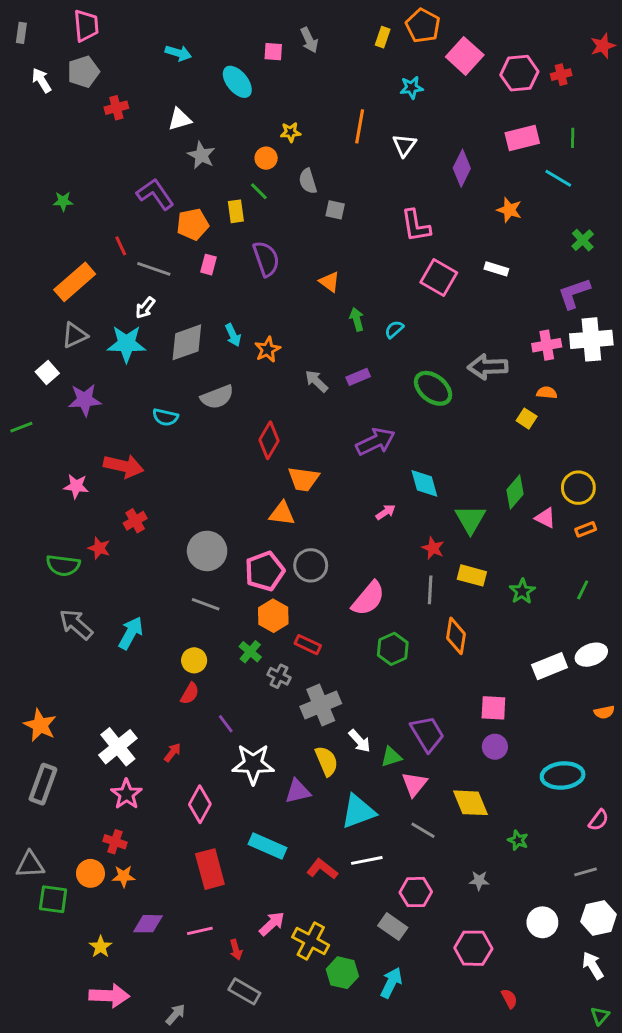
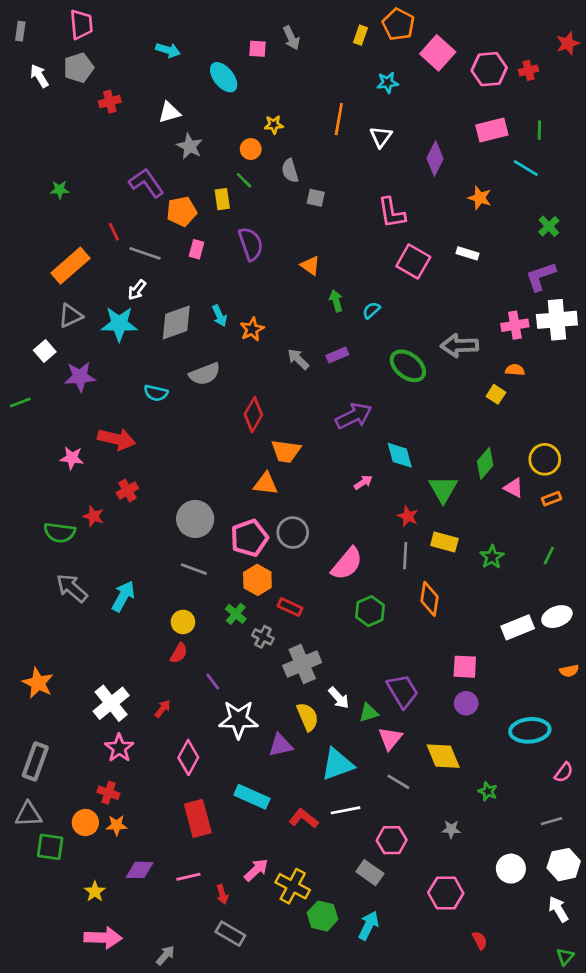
gray rectangle: (43, 784) -> (35, 762), moved

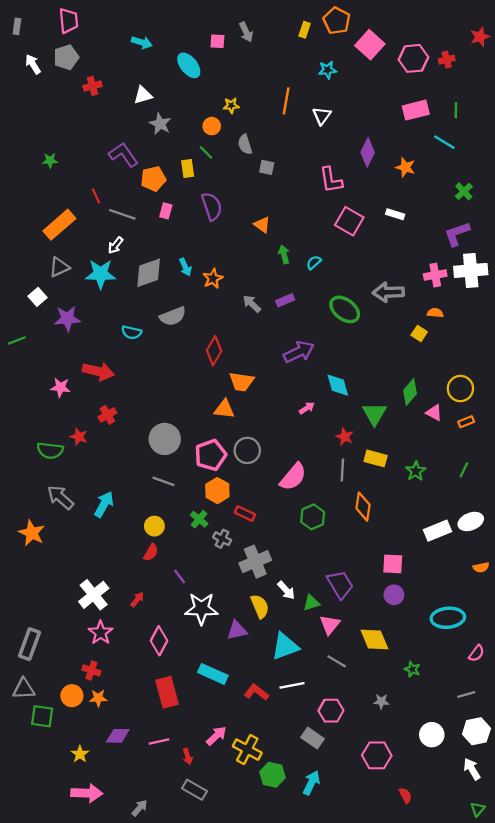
purple diamond: (435, 159) -> (368, 152), moved
orange star: (38, 683) -> (32, 533), moved

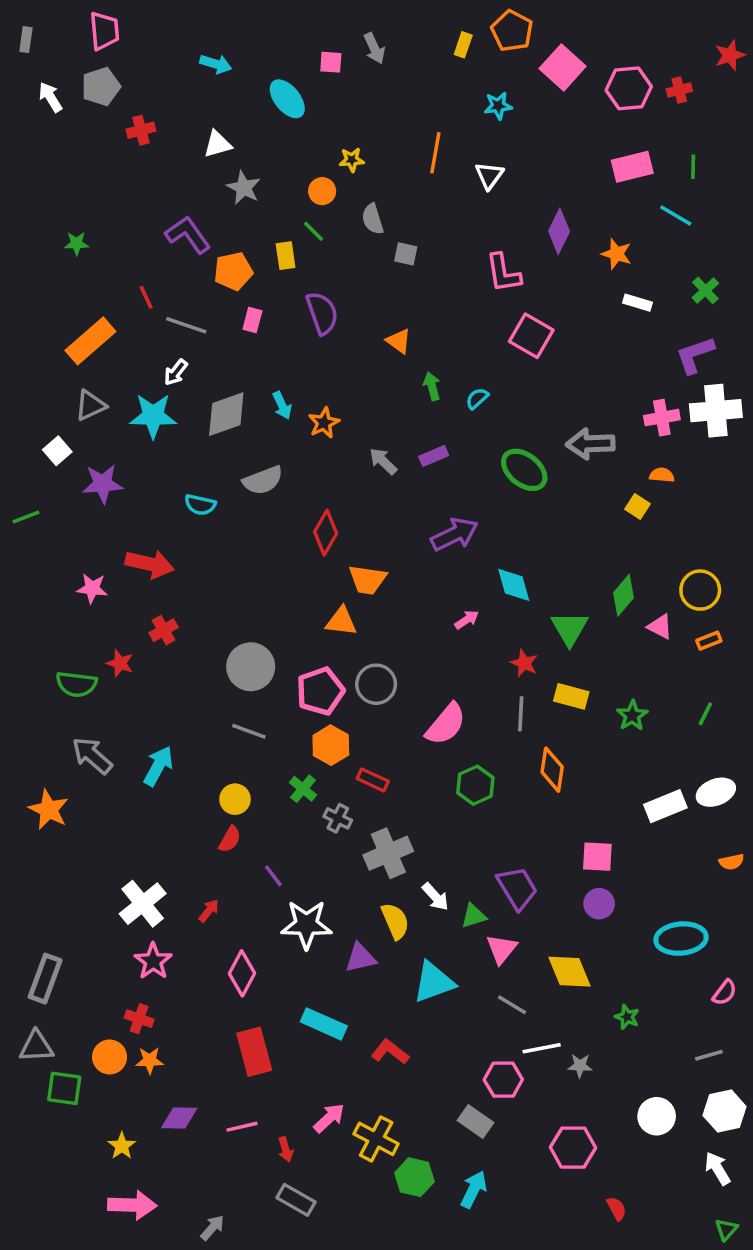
white rectangle: (395, 214) -> (637, 303), moved
white line: (292, 685) -> (542, 1048), moved

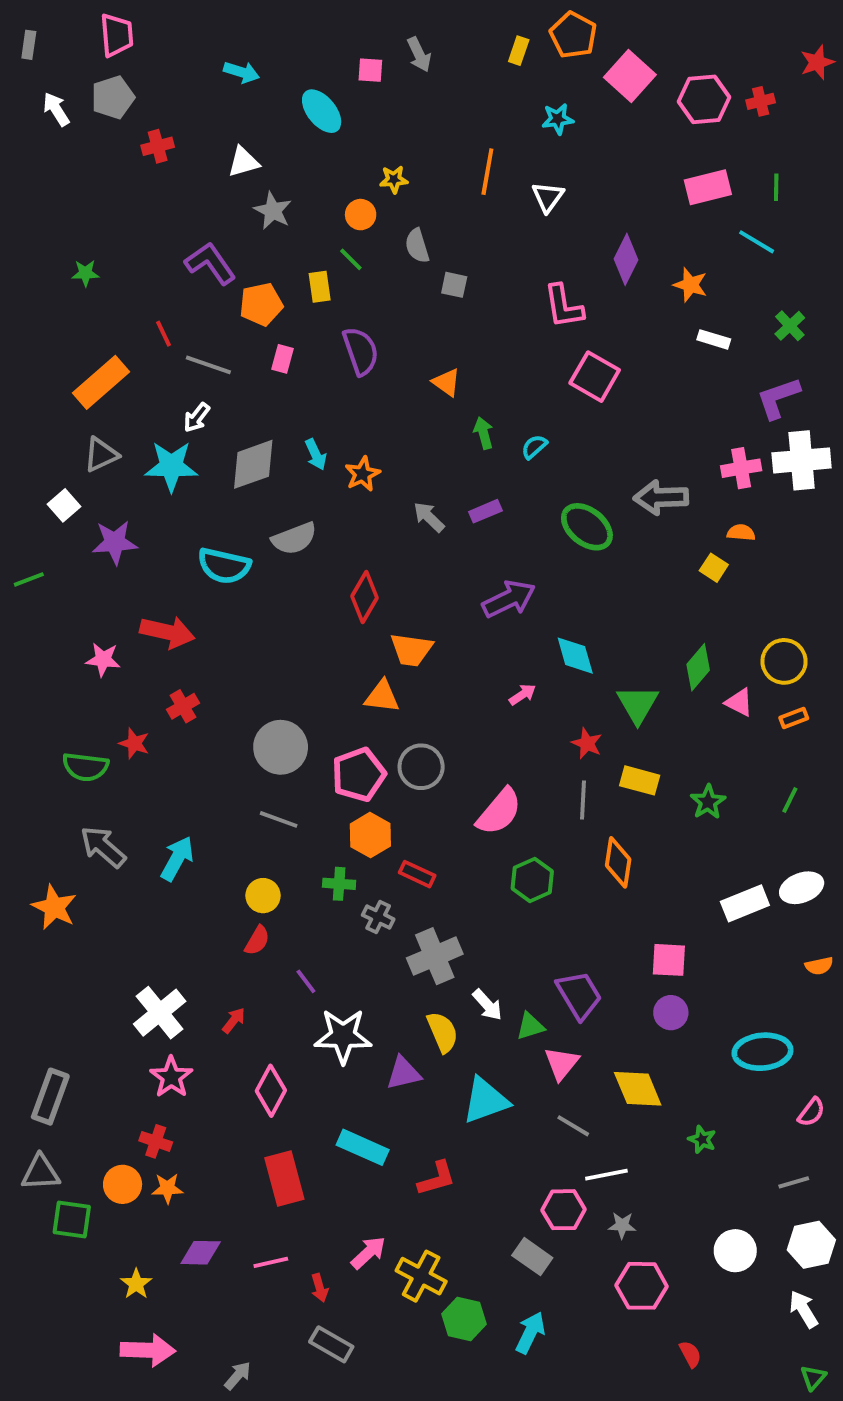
cyan semicircle: (200, 505) -> (224, 566), size x1.5
green cross: (303, 789) -> (339, 884), turned -36
red L-shape: (390, 1052) -> (437, 1178), turned 126
gray star: (580, 1066) -> (622, 1225), moved

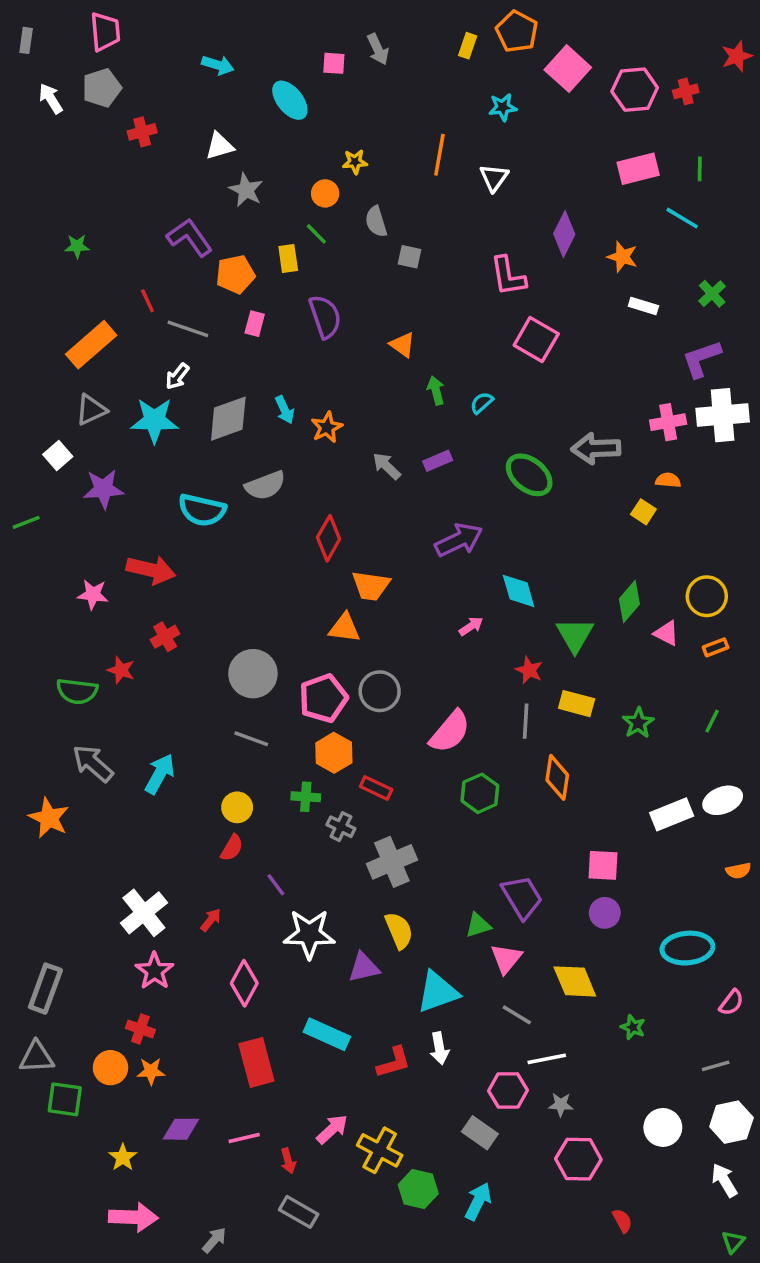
white arrow: (487, 1005) -> (439, 1048), moved, turned 32

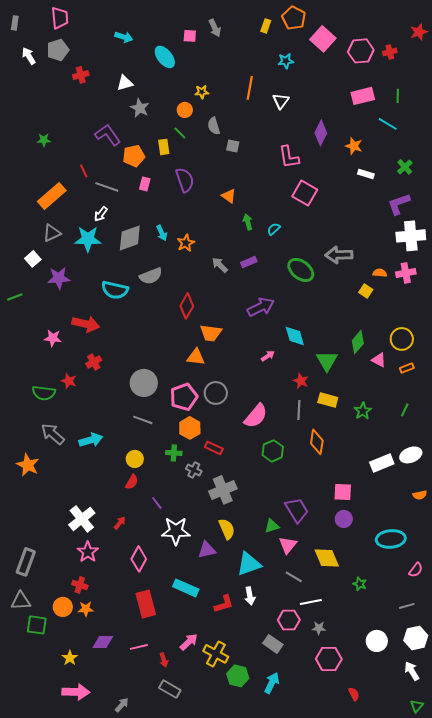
pink cross: (668, 422) -> (406, 273), moved
cyan arrow: (160, 774) -> (91, 440), turned 45

